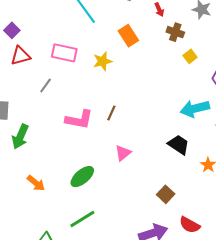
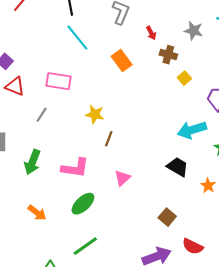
red triangle: (20, 56) -> (15, 86), turned 40
yellow star: (103, 61) -> (95, 114), moved, turned 30
pink L-shape: (79, 120) -> (75, 168), moved
green arrow: (20, 137) -> (32, 162), moved

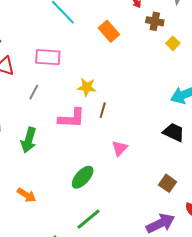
pink L-shape: (75, 168) -> (72, 118), moved
orange arrow: (37, 213) -> (27, 195), moved

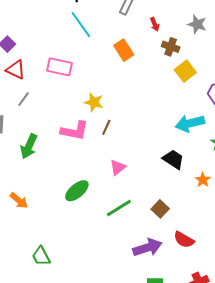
yellow square: (173, 43) -> (185, 71), size x1.5
gray line: (34, 92) -> (24, 99), moved
green line: (88, 219) -> (119, 208), moved

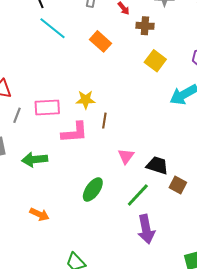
pink rectangle: (60, 67) -> (47, 108), moved
yellow square: (185, 71) -> (155, 61), moved
green arrow: (29, 146) -> (35, 159), turned 75
black trapezoid: (173, 159) -> (157, 165), moved
purple arrow: (147, 248) -> (146, 229), moved, turned 112

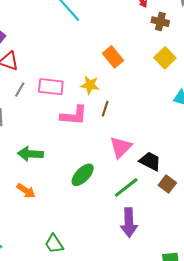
orange rectangle: (101, 41) -> (113, 57), moved
pink triangle: (126, 156) -> (121, 147), size x1.4
green arrow: (35, 159) -> (30, 154), moved

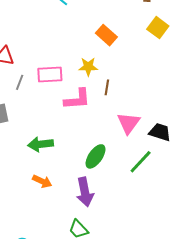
purple arrow: (129, 223) -> (85, 192), moved

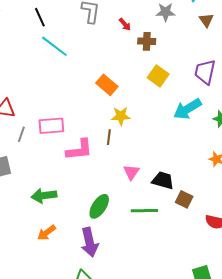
yellow star: (88, 67) -> (121, 116), moved
pink triangle: (129, 123) -> (131, 172), size x0.7
green line: (141, 162) -> (144, 211), turned 48
orange arrow: (42, 181) -> (47, 233), turned 120

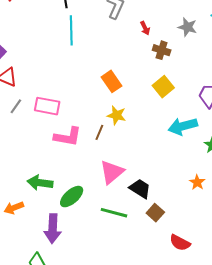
cyan line: (54, 46) -> (71, 30), turned 36
pink triangle: (131, 172) -> (112, 172), size x1.5
green arrow: (44, 196) -> (40, 183), moved

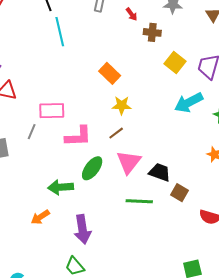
yellow square: (163, 87) -> (175, 63), moved
gray line: (16, 106) -> (32, 132), moved
brown line: (99, 132) -> (116, 133), moved, turned 42
green ellipse: (72, 197) -> (92, 168), moved

